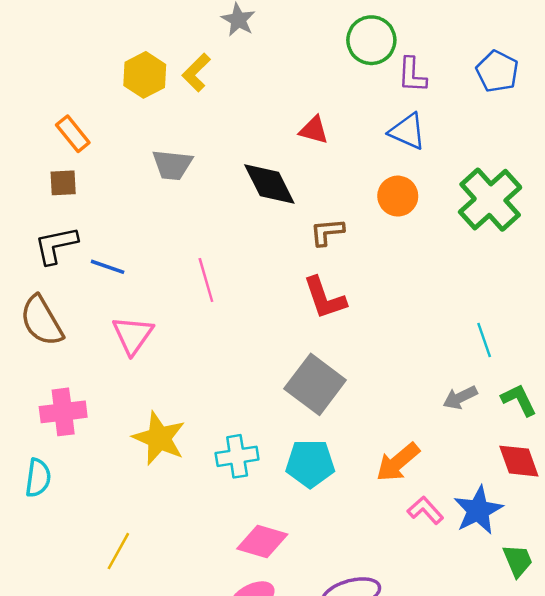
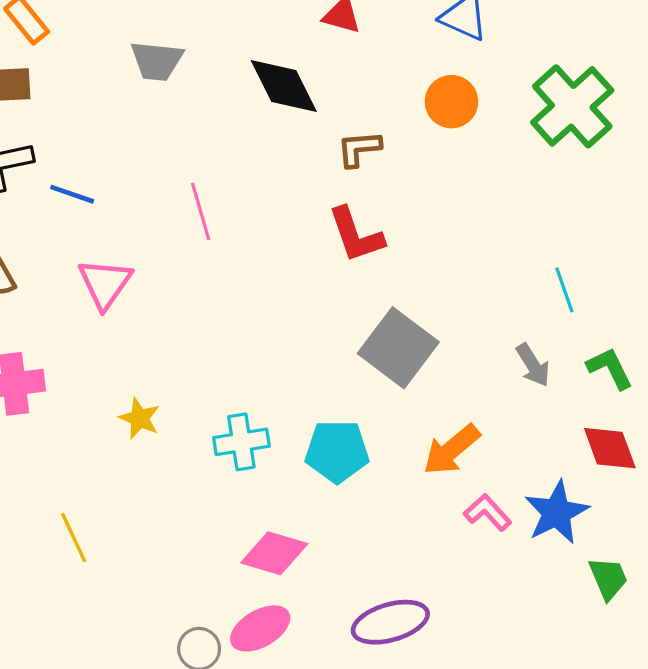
gray square: (315, 384) -> (398, 348), moved
gray arrow: (460, 398) -> (533, 365), turned -96
yellow star: (159, 438) -> (139, 418), size x0.6
yellow line: (118, 551) -> (74, 538), moved, turned -54

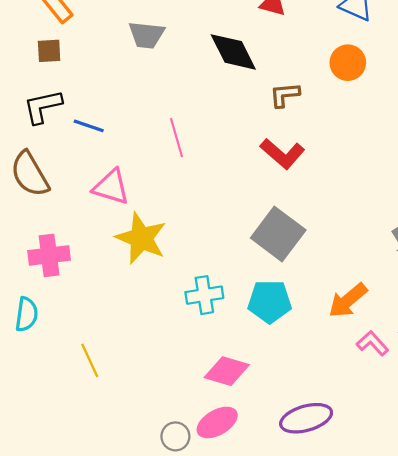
red L-shape: (356, 235) -> (282, 154), turned -30
pink triangle: (105, 284) -> (111, 187), turned -48
gray square: (398, 348) -> (278, 234), moved
yellow star: (139, 418) -> (141, 238), moved, size x1.8

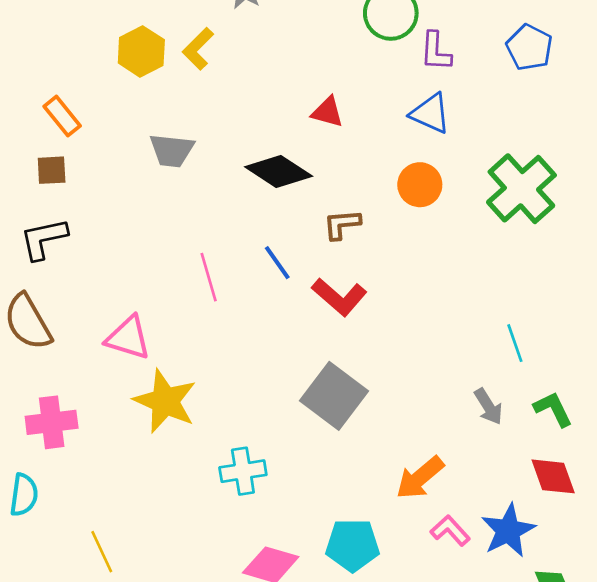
black diamond: (233, 52) -> (279, 172), turned -30
blue line: (89, 126) -> (277, 263), moved, turned 36
cyan pentagon: (270, 301) -> (353, 545), moved

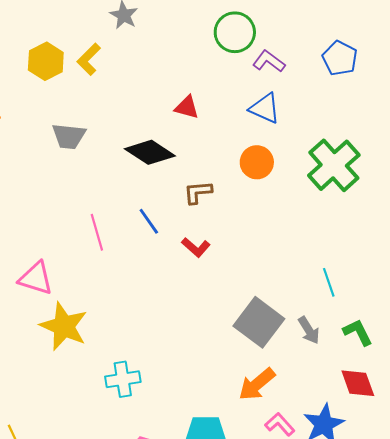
purple L-shape: (436, 51) -> (269, 61), turned 124
red L-shape: (339, 297) -> (196, 247), size x0.7
gray square: (334, 396) -> (259, 322), moved

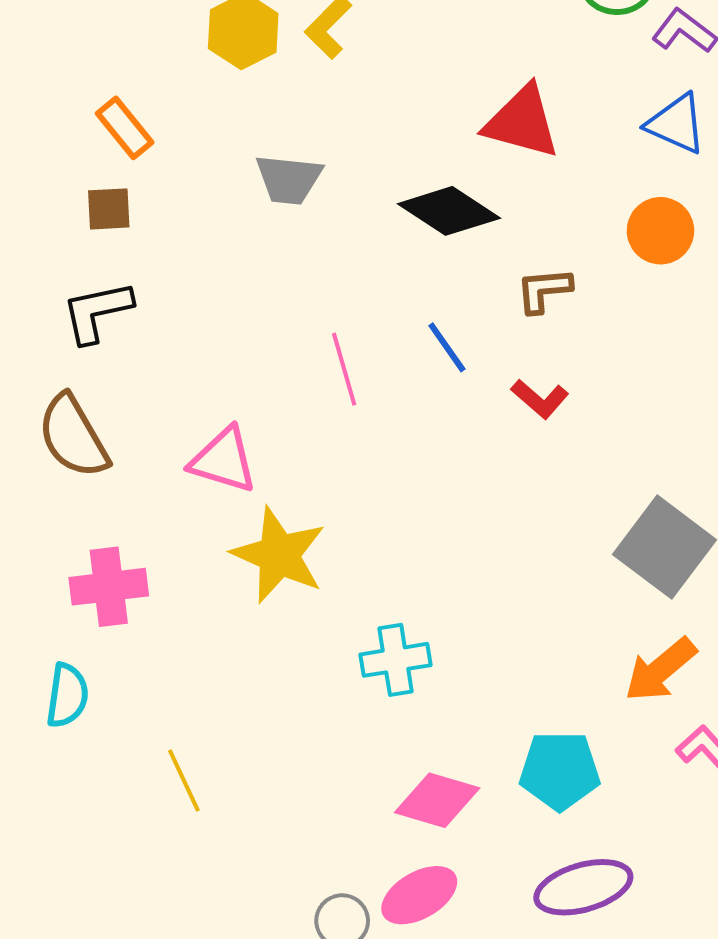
red triangle: (187, 107) -> (522, 122), size x1.6

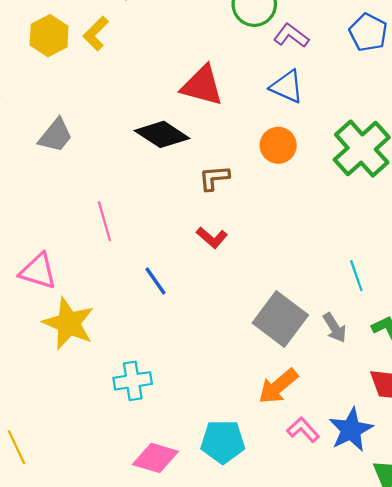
gray trapezoid: (289, 179) -> (56, 136), moved, turned -57
blue line: (447, 347) -> (155, 281), moved

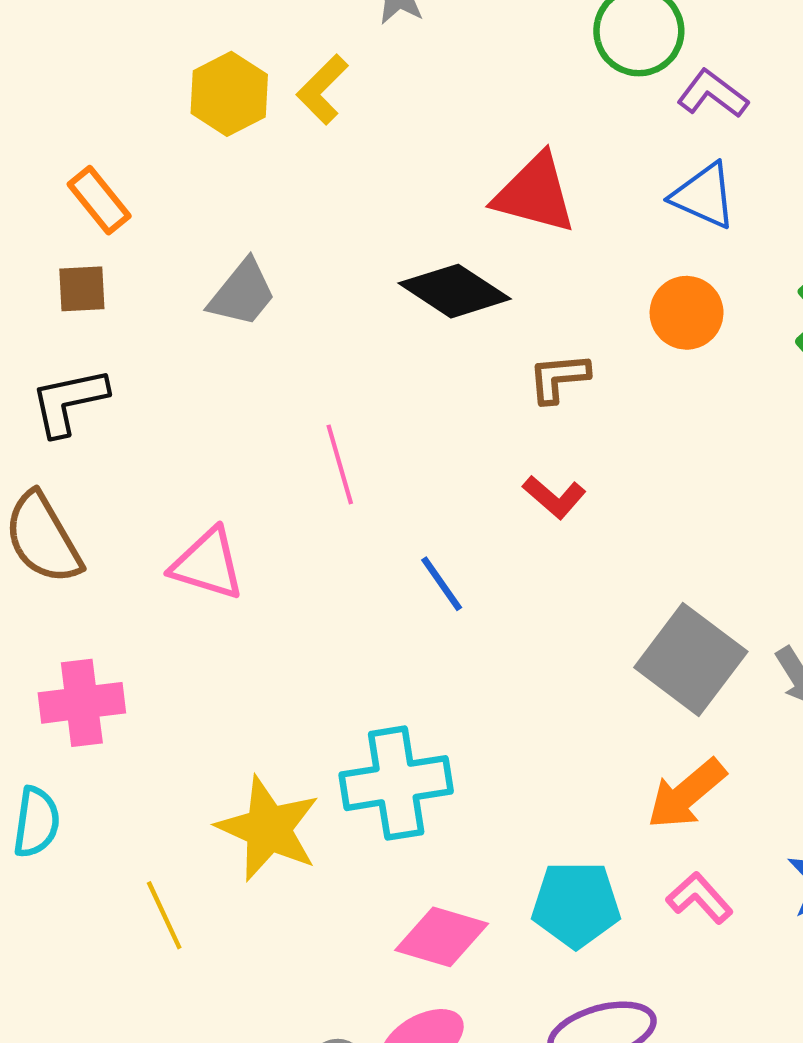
yellow star: (69, 323) -> (268, 829), moved
cyan cross: (133, 381) -> (396, 783), size x1.4
pink L-shape: (303, 430) -> (700, 898), moved

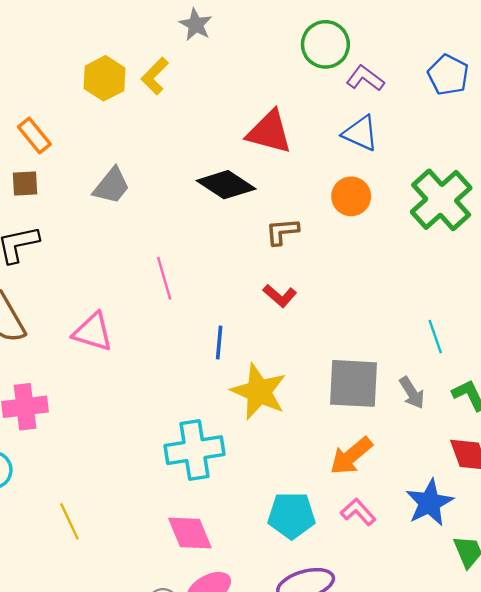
blue line: (442, 584) -> (219, 342), turned 40
gray square: (691, 660) -> (353, 383), turned -34
yellow star: (268, 829) -> (259, 392), moved
pink diamond: (442, 937) -> (190, 533), moved, turned 51

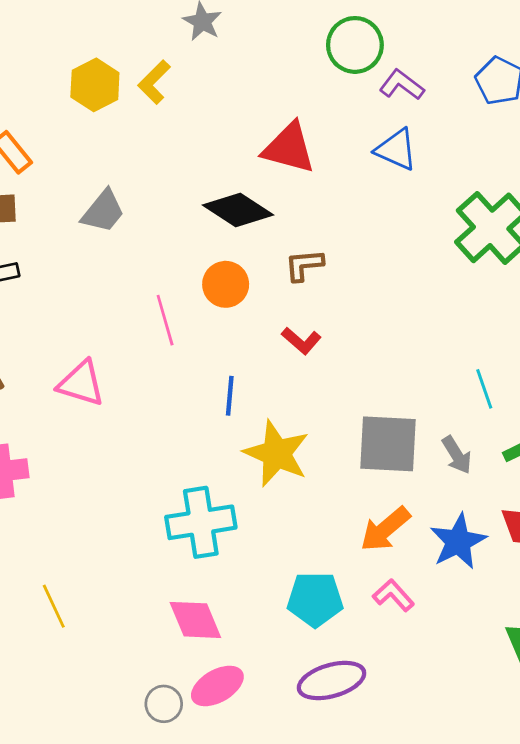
orange circle: (351, 196) -> (226, 284), moved
blue star: (429, 503) -> (458, 542), moved

